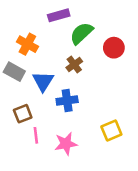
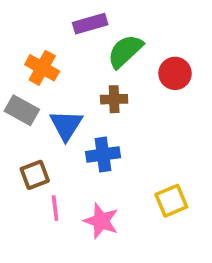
brown cross: (74, 64) -> (114, 99), turned 35
pink star: (66, 144) -> (101, 221), turned 30

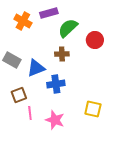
orange cross: (42, 68) -> (23, 21), moved
blue triangle: (66, 125) -> (36, 68), turned 36
yellow square: (171, 201) -> (93, 109), turned 36

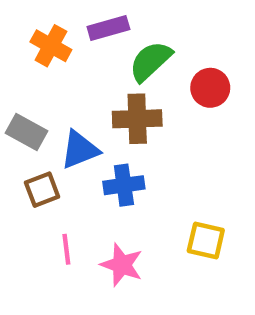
brown cross: (62, 54) -> (137, 119), size x1.5
brown square: (19, 95) -> (42, 190), moved

